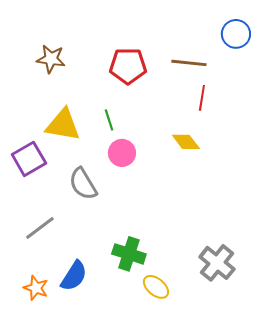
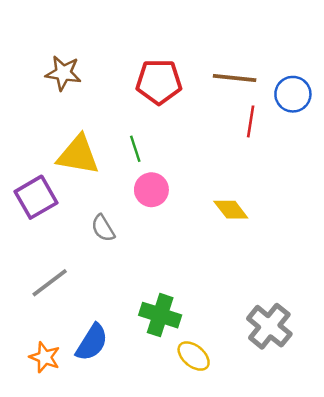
blue circle: (236, 34) -> (293, 94), moved
yellow diamond: (186, 142) -> (231, 210), moved
gray semicircle: (83, 184) -> (103, 228), size x0.7

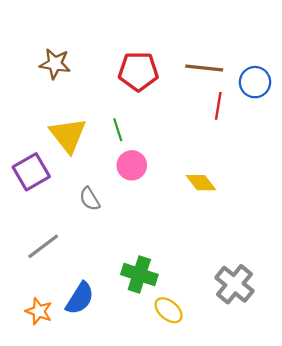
yellow triangle: (78, 155) -> (68, 135), turned 42

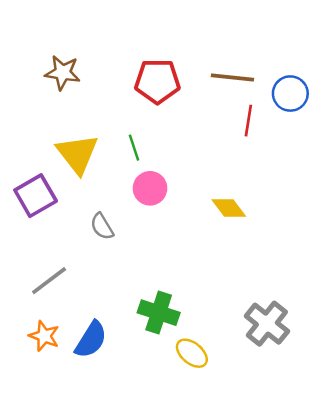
orange star: (39, 311) -> (44, 336), moved

